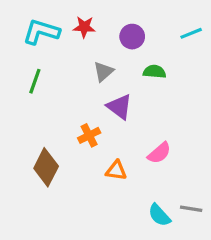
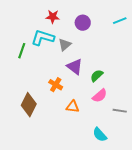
cyan L-shape: (41, 32) -> (43, 38), moved
green semicircle: (154, 72) -> (97, 76), moved, turned -48
orange cross: (89, 135) -> (56, 85), turned -32
gray line: (191, 209) -> (120, 111), moved

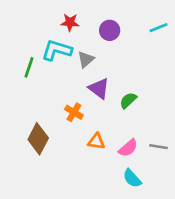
pink semicircle: (100, 96) -> (128, 148), moved

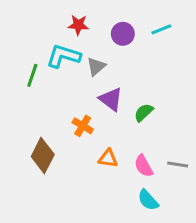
cyan line: (158, 28) -> (161, 29), moved
pink semicircle: (128, 148) -> (144, 166), turned 102

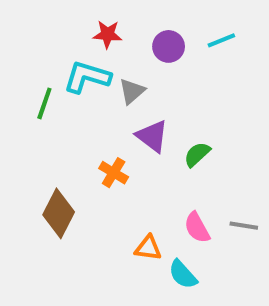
orange triangle: (108, 158) -> (148, 248), moved
cyan semicircle: (148, 200) -> (183, 274), moved

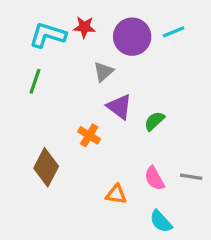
purple circle: (169, 46) -> (132, 37), size x1.5
cyan L-shape: (87, 77) -> (48, 35), moved
cyan semicircle: (183, 274) -> (161, 221), moved

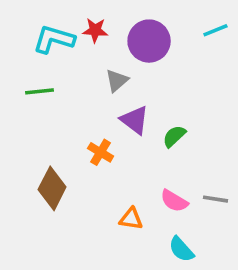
cyan line: (174, 32) -> (215, 30), moved
green line: (35, 81) -> (39, 91), turned 65
pink semicircle: (154, 178) -> (174, 201), turned -30

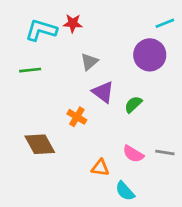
purple circle: (149, 41) -> (150, 55), moved
brown diamond: (52, 188) -> (40, 144), turned -56
cyan semicircle: (181, 249) -> (125, 191), moved

